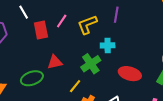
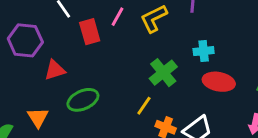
cyan cross: (108, 45) -> (204, 51), moved
red triangle: (55, 62) -> (55, 70), moved

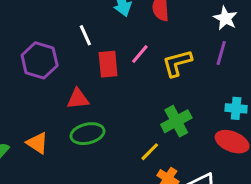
cyan cross: (204, 51) -> (236, 108), moved
red triangle: (55, 70) -> (78, 99), moved
orange triangle: (38, 117) -> (37, 143), turned -35

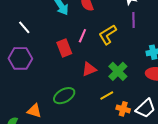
white line: (85, 35) -> (24, 27), moved
red triangle: (78, 99) -> (89, 69), moved
yellow line: (150, 152) -> (107, 96), turned 32

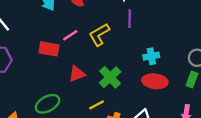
pink line: (82, 36) -> (70, 35), turned 32
red rectangle: (64, 48) -> (49, 49), turned -60

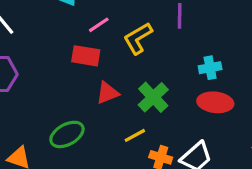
pink line: (70, 35) -> (99, 25), moved
red rectangle: (49, 49) -> (86, 56), moved

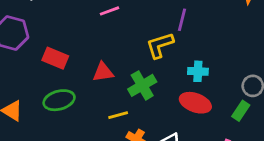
yellow L-shape: (138, 38) -> (160, 45), moved
red rectangle: (86, 56) -> (55, 58), moved

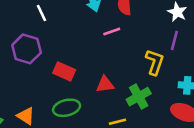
yellow L-shape: (160, 45) -> (155, 62), turned 125

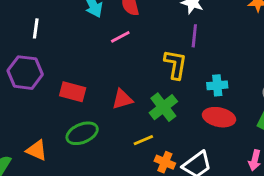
white line: (41, 13) -> (36, 28), turned 42

